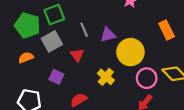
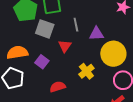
gray square: (52, 41) -> (45, 29), turned 36
orange semicircle: (26, 57) -> (17, 52), moved, size x1.5

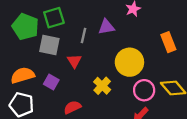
gray line: (76, 25) -> (83, 35), turned 32
purple triangle: (96, 34) -> (106, 27), moved

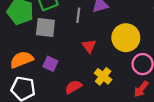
red triangle: (74, 61) -> (89, 46), moved
yellow cross: (102, 86) -> (103, 76), moved

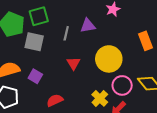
yellow cross: (103, 76) -> (100, 98), moved

